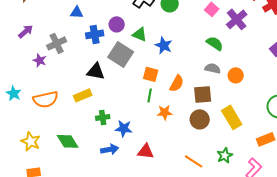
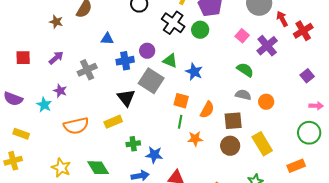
purple star: (40, 60) -> (60, 91), moved
black triangle: (96, 71) -> (126, 98), turned 42
cyan star: (14, 93) -> (44, 105), moved

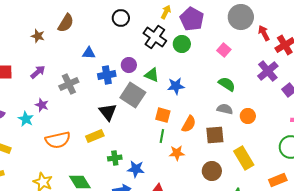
purple cross: (267, 46) -> (268, 71), moved
blue star: (194, 72) -> (176, 86), turned -30
brown circle: (230, 146) -> (212, 171), moved

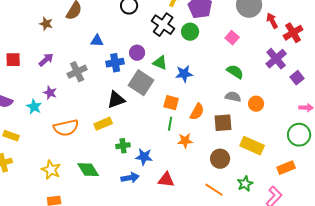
black triangle: (108, 112) -> (116, 100), turned 48
yellow rectangle: (244, 158) -> (252, 146), turned -35

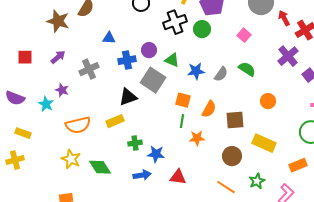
brown star: (46, 24) -> (58, 21), size x1.6
black cross: (163, 25) -> (175, 22), turned 35
gray semicircle: (233, 97) -> (221, 74), moved, turned 112
yellow star: (51, 170) -> (71, 159), moved

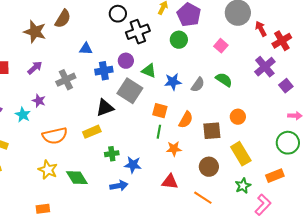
black cross: (175, 22) -> (138, 32), moved
orange circle: (268, 101) -> (238, 117), moved
yellow rectangle: (264, 143) -> (241, 154), turned 35
red triangle: (178, 177) -> (170, 182), moved
green star: (257, 181) -> (243, 186), moved

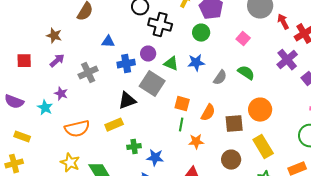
brown star: (35, 32) -> (54, 36), moved, size x0.7
black cross: (138, 32) -> (160, 25), turned 35
blue star: (173, 82) -> (196, 63), moved
orange circle: (238, 117) -> (260, 110), size x1.5

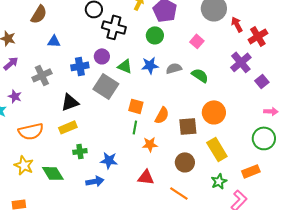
blue triangle: (108, 42) -> (54, 41), moved
gray semicircle: (220, 78) -> (174, 68), moved, turned -140
black triangle: (127, 101) -> (70, 102), moved
green cross: (134, 147) -> (80, 151), moved

